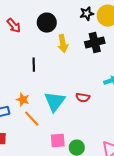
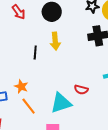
yellow arrow: (63, 44) -> (55, 41), moved
cyan triangle: (55, 102) -> (61, 103), moved, turned 30

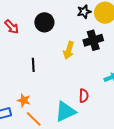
yellow arrow: (55, 41) -> (69, 50), moved, turned 30
red semicircle: (81, 90) -> (84, 96), turned -96

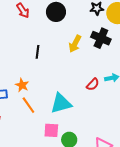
black cross: (93, 40) -> (101, 38), turned 30
red semicircle: (84, 96) -> (93, 84), moved, turned 32

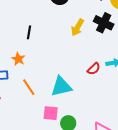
black line: (38, 52) -> (29, 32), moved
orange star: (22, 85) -> (18, 59), moved

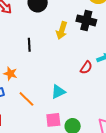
black line: (29, 32) -> (29, 45), moved
cyan triangle: (61, 87) -> (58, 92), size x0.7

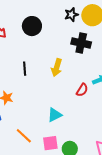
yellow arrow: (62, 30) -> (57, 68), moved
orange line: (26, 99) -> (24, 136), moved

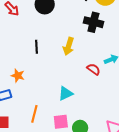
red semicircle: (82, 90) -> (94, 69), turned -88
orange line: (24, 136) -> (34, 114), turned 60

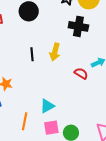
black line: (37, 47) -> (32, 54), moved
cyan triangle: (66, 94) -> (47, 106), moved

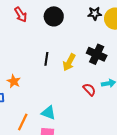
black cross: (78, 26) -> (97, 54), moved
cyan triangle: (47, 106) -> (48, 113), turned 35

